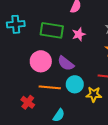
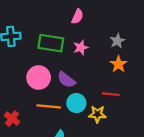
red cross: (28, 102) -> (12, 119), moved

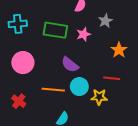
gray star: (117, 41) -> (105, 21), moved
pink circle: (39, 77) -> (23, 63), moved

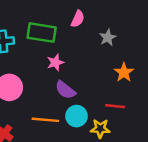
green rectangle: (55, 30) -> (42, 33), moved
pink star: (83, 34) -> (55, 62), moved

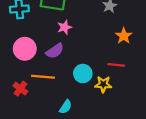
purple semicircle: (65, 90) -> (55, 51), moved, turned -72
orange line: (45, 120) -> (43, 77), moved

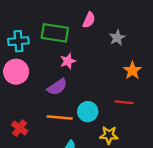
pink circle: (25, 49) -> (16, 72), moved
orange line: (43, 77) -> (60, 117), moved
yellow star: (103, 84) -> (109, 135), moved

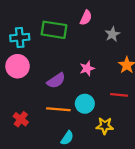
pink star: (68, 61) -> (87, 68), moved

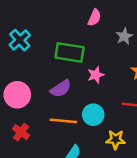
green rectangle: (54, 30) -> (70, 52), moved
cyan cross: (20, 38) -> (20, 40), turned -36
pink circle: (18, 66) -> (17, 95), moved

